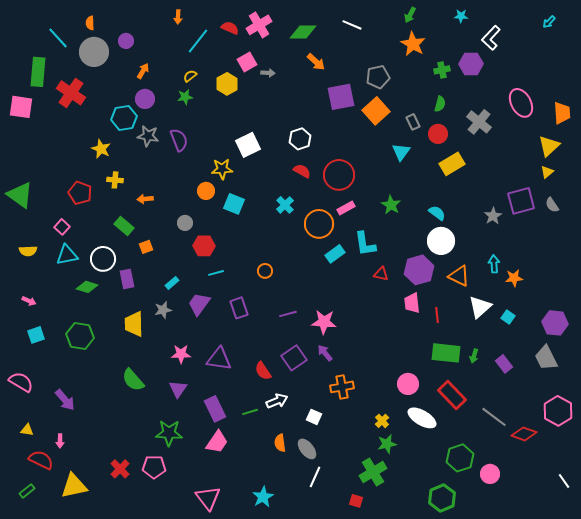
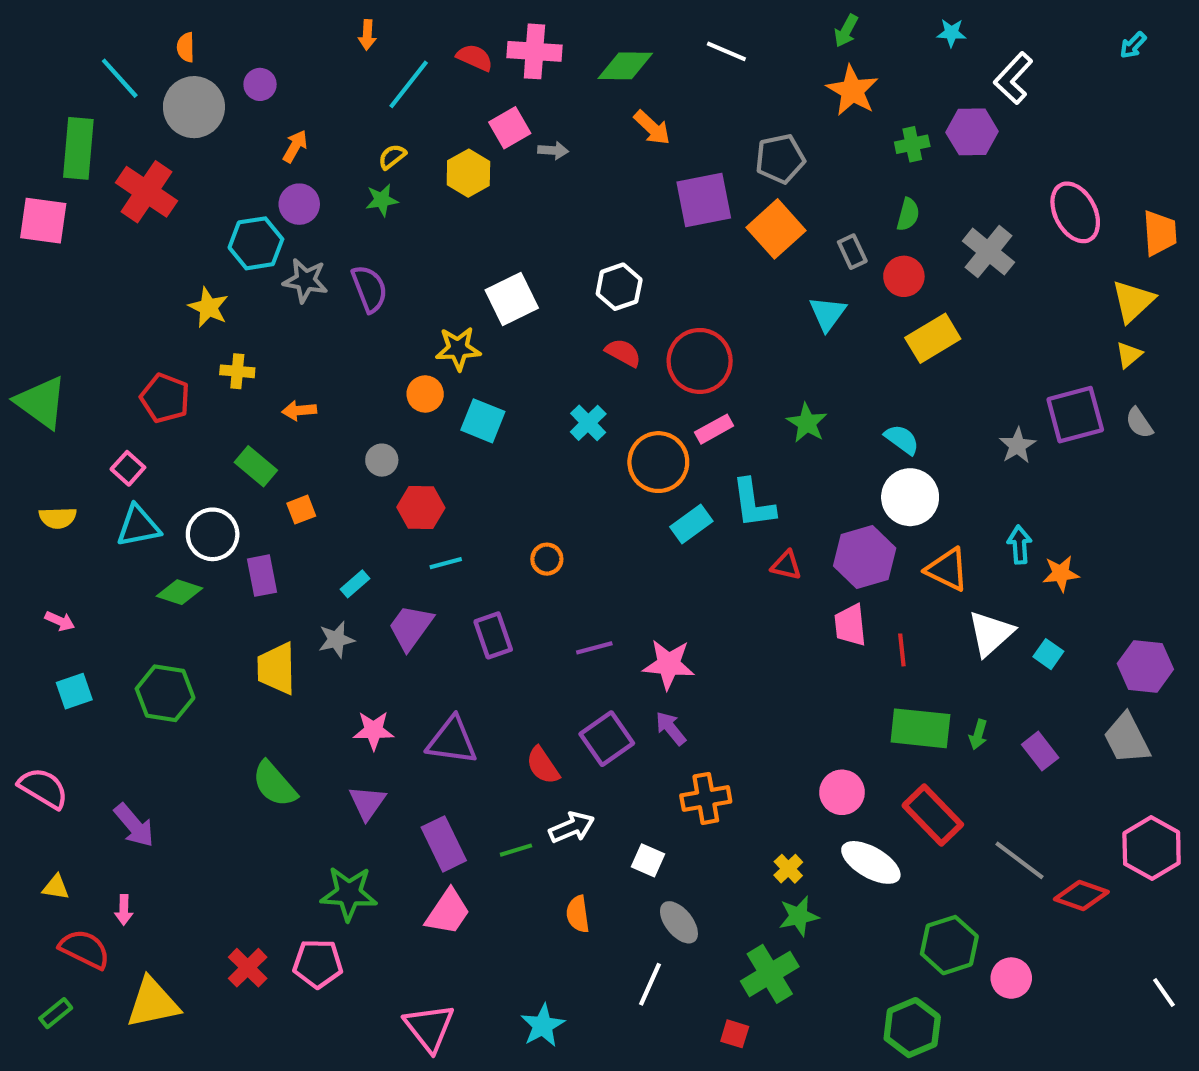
pink cross: (259, 25) -> (534, 51), turned 35
gray ellipse: (307, 449) -> (679, 922), moved

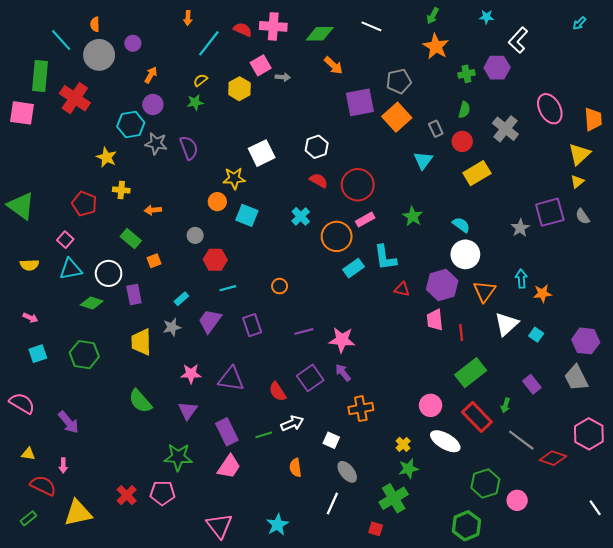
orange triangle: (947, 569) -> (484, 291), turned 40
green rectangle: (920, 728) -> (471, 373), turned -44
green arrow: (978, 735) -> (505, 405), moved

